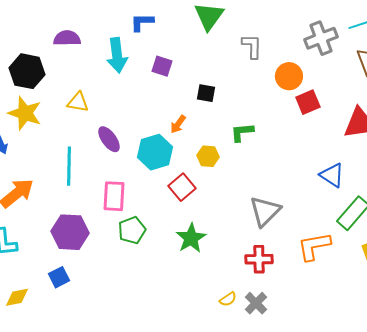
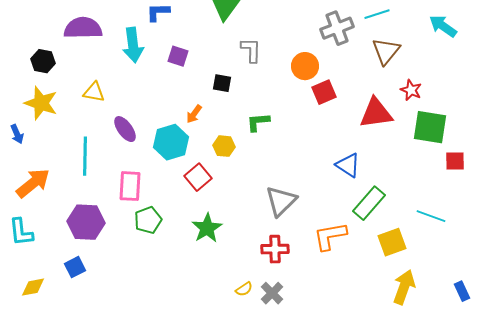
purple semicircle: (67, 38) -> (83, 28), size x1.4
gray L-shape: (252, 46) -> (251, 50), moved
black hexagon: (27, 71) -> (43, 61), size x0.7

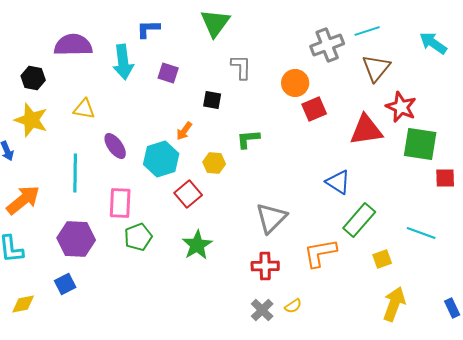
red star: (411, 90) -> (401, 107), size x1.4
yellow square: (392, 242) -> (382, 259), size x0.7
yellow semicircle: (244, 289) -> (293, 306), moved

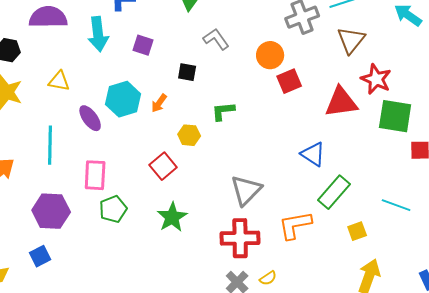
gray L-shape: (241, 67) -> (216, 39), turned -36
cyan hexagon: (161, 159) -> (123, 99), moved
red cross: (265, 266) -> (240, 238), size x1.4

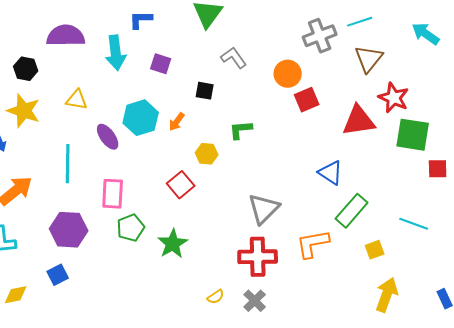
green star: (172, 217) -> (173, 244), moved
yellow semicircle: (268, 278) -> (216, 297), moved

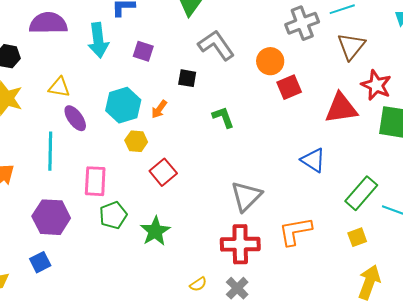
gray L-shape: (234, 58) -> (216, 45), size x1.4
green L-shape: (241, 130) -> (223, 117), turned 75
purple ellipse: (108, 137) -> (75, 118), moved
yellow hexagon: (207, 154) -> (136, 141), moved
green rectangle: (352, 211) -> (361, 193), moved

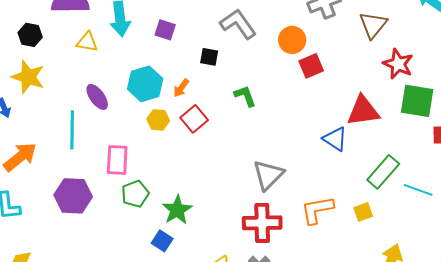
yellow triangle: (59, 87) -> (87, 42), moved
red triangle: (341, 108) -> (363, 111), moved
red square: (163, 172) -> (194, 119), moved
yellow square: (357, 237) -> (363, 212), moved
blue square: (40, 262) -> (162, 241), moved, turned -30

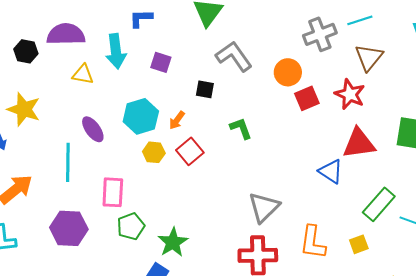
black hexagon: (30, 35) -> (26, 51), moved
red star: (398, 64) -> (350, 94), moved
orange L-shape: (317, 210) -> (313, 242), turned -72

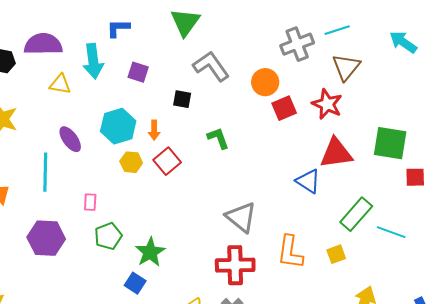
orange arrow: (177, 120) -> (154, 130), turned -36
pink rectangle: (113, 192) -> (90, 202), size x0.6
gray triangle: (264, 207) -> (241, 217), turned -36

